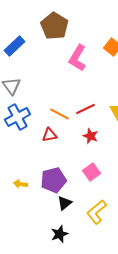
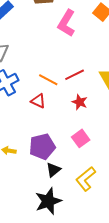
red triangle: (49, 135) -> (38, 101), turned 35
black star: (59, 234) -> (48, 201), size x1.5

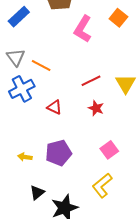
orange line: (48, 80) -> (41, 65), moved
pink square: (81, 138) -> (109, 150), moved
black triangle: (53, 170) -> (37, 193), moved

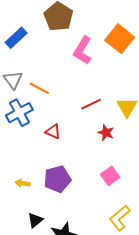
orange square: (118, 18) -> (120, 39), size x1.5
red star: (96, 108) -> (106, 133), moved
yellow L-shape: (102, 185) -> (120, 218), moved

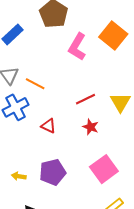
red star: (106, 133) -> (91, 127), moved
pink square: (110, 176) -> (104, 169), size x1.5

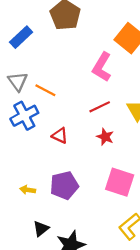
pink L-shape: (77, 47) -> (102, 67), moved
pink square: (104, 169) -> (120, 182), turned -36

